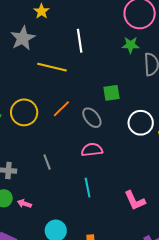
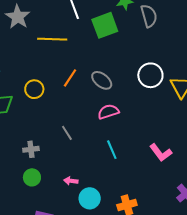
green square: (111, 93) -> (105, 25), moved, size x1.5
yellow circle: (24, 112) -> (34, 89), size x0.7
pink arrow: (24, 204) -> (71, 181), moved

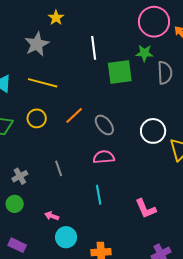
yellow line: (52, 39) -> (43, 83), moved
gray cross: (31, 149) -> (20, 176), turned -35

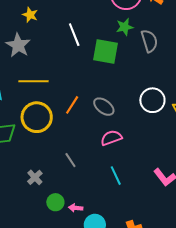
green square: (120, 72) -> (106, 52), turned 32
yellow circle: (37, 118) -> (37, 117), size x1.6
green circle: (15, 204) -> (55, 202), moved

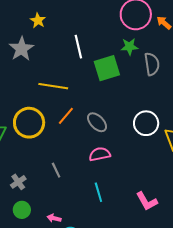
green square: (106, 52) -> (107, 68), turned -36
yellow line: (34, 81) -> (53, 86), moved
green circle: (55, 202) -> (22, 210), moved

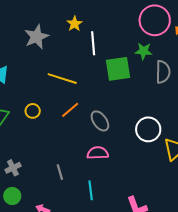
yellow star: (38, 20) -> (75, 24), moved
yellow circle: (29, 123) -> (33, 111), size x0.5
gray line: (56, 170) -> (60, 172), moved

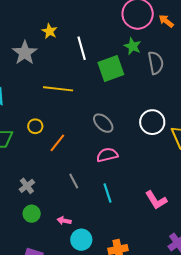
yellow star: (75, 24) -> (50, 31), moved
green star: (144, 51) -> (133, 46), turned 30
orange line: (70, 110) -> (57, 143), moved

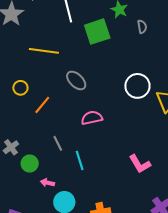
gray semicircle: (156, 63) -> (142, 27), size x0.6
gray ellipse: (103, 123) -> (76, 80), moved
cyan line: (107, 193) -> (80, 160), moved
green circle: (32, 214) -> (30, 164), moved

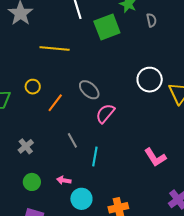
gray ellipse: (76, 80) -> (89, 90), moved
pink semicircle: (92, 118) -> (105, 113), turned -35
cyan line: (80, 160) -> (95, 156), turned 30
green circle: (30, 164) -> (32, 182), moved

